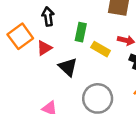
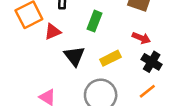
yellow rectangle: (101, 49) -> (110, 58), moved, turned -66

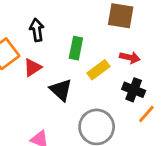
yellow rectangle: (110, 58) -> (98, 70), moved
black cross: (152, 62) -> (134, 90), moved

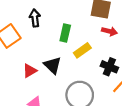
red arrow: (130, 57) -> (109, 31), moved
red triangle: (33, 67) -> (30, 71), moved

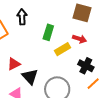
red arrow: (109, 31) -> (79, 39), moved
black triangle: (53, 65) -> (30, 77), moved

